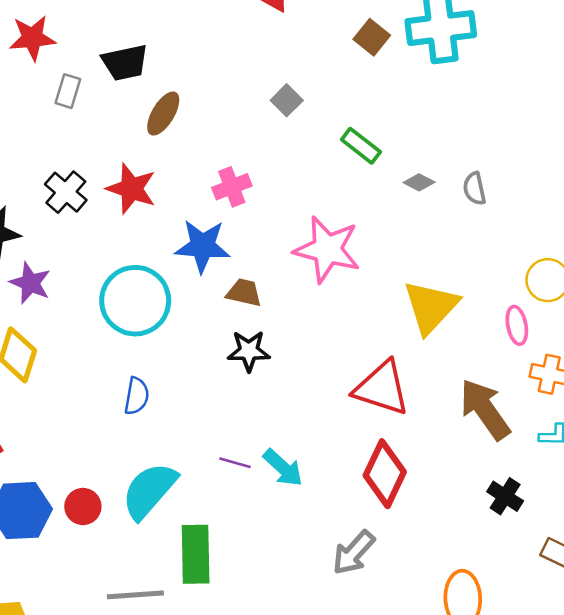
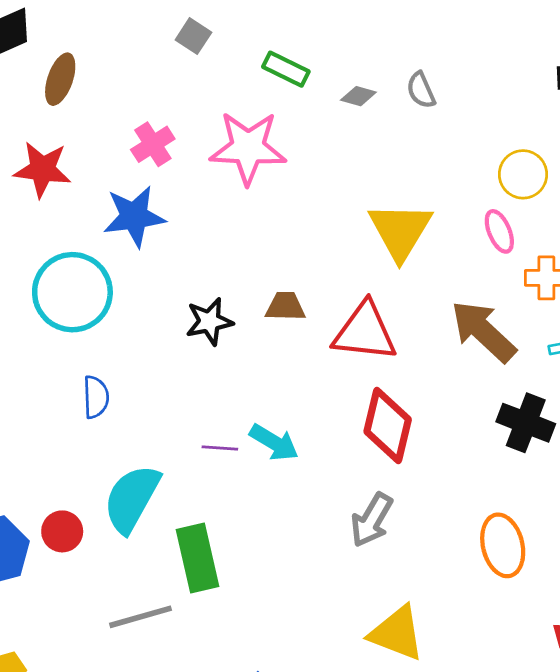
pink star: (327, 249) -> (248, 148), moved
brown trapezoid: (244, 293) -> (285, 306), moved
black cross: (505, 496) -> (526, 423), size x1.4

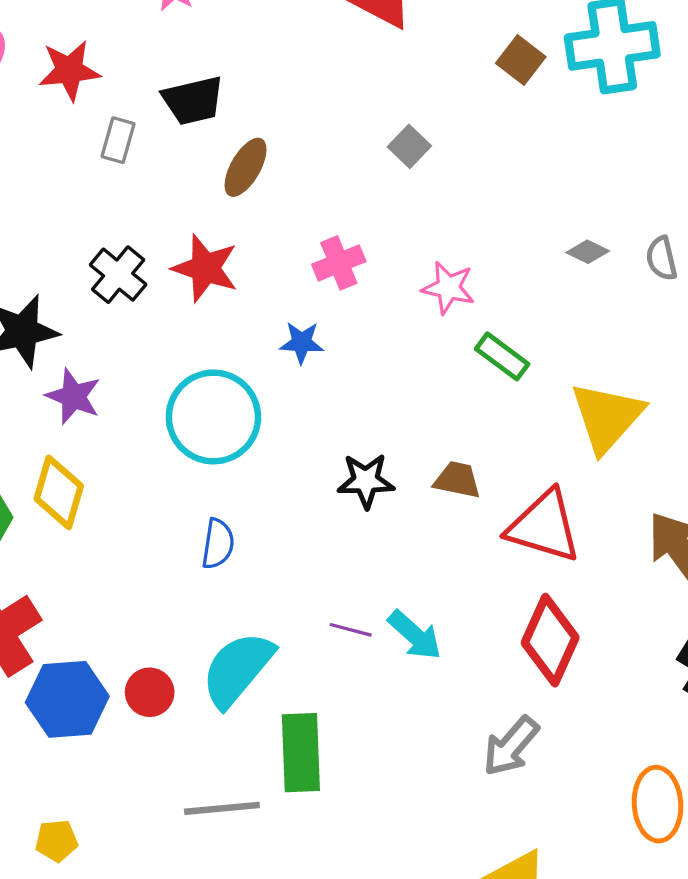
green rectangle: (286, 69) -> (502, 356), moved
pink star: (248, 148) -> (448, 288), size x0.6
blue star: (134, 216) -> (302, 343), size x0.6

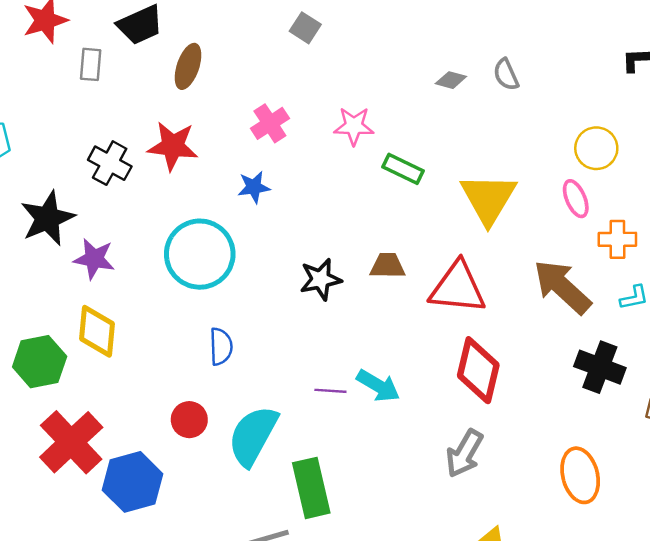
red circle: (150, 692) -> (189, 420), moved

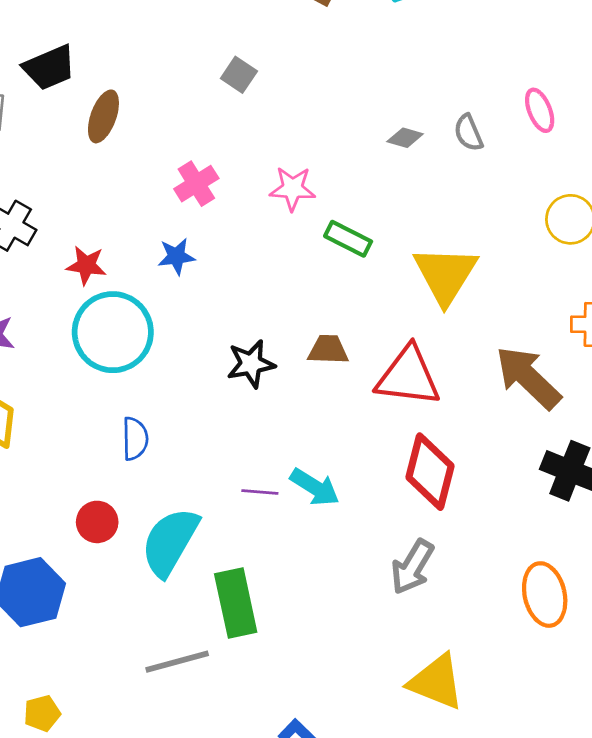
red star: (173, 146) -> (86, 265), moved, size x0.7
pink ellipse: (576, 199) -> (540, 110), moved

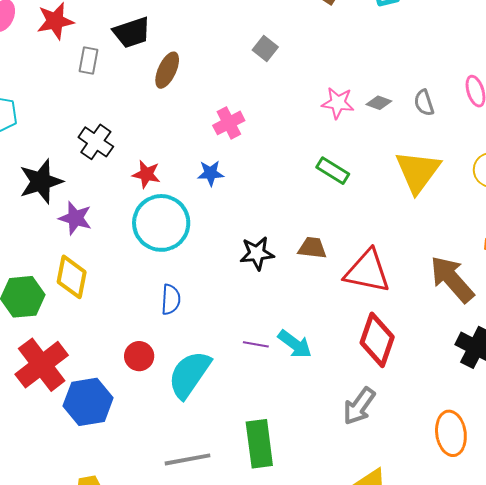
pink star: (293, 189) -> (338, 103), moved
yellow triangle: (445, 275) -> (418, 172), moved
green rectangle: (236, 603) -> (259, 444), moved

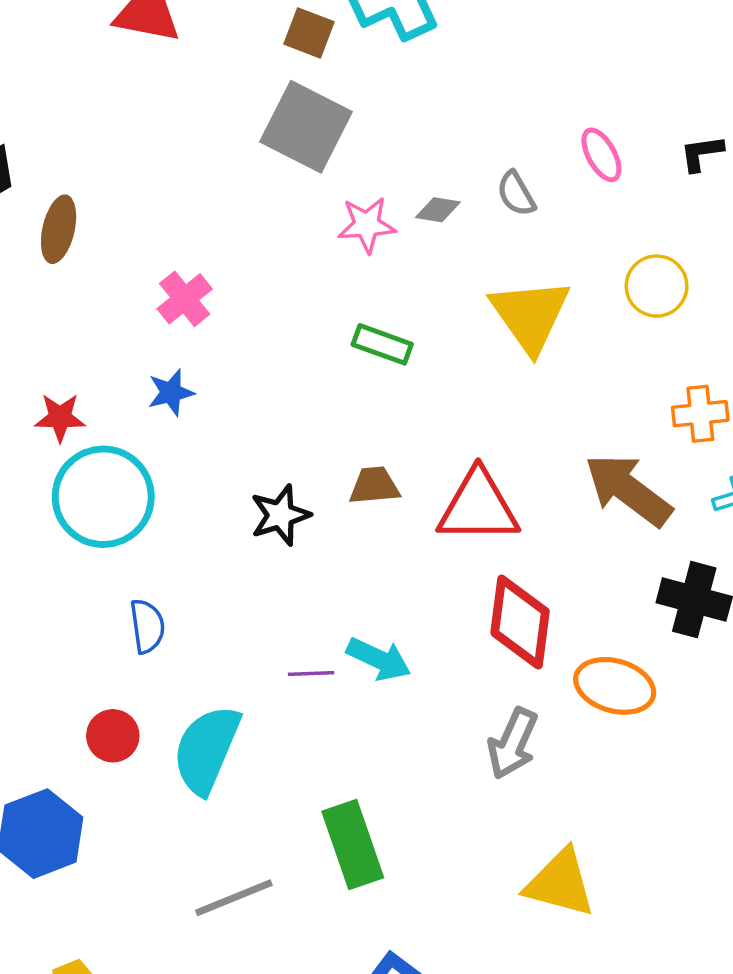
gray square: (265, 49) -> (306, 127), moved, size x2.0
orange ellipse: (451, 433) -> (615, 686), moved, turned -54

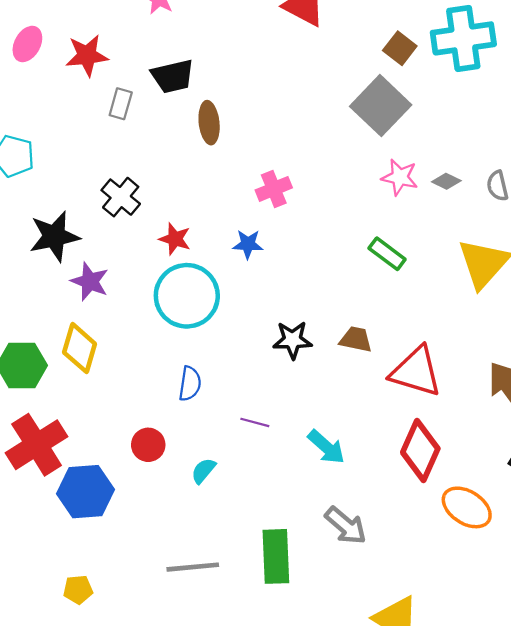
brown ellipse: (59, 229) -> (209, 123), turned -36
purple line: (311, 674) -> (255, 422), moved
gray arrow: (513, 744) -> (346, 526), moved, turned -90
cyan semicircle: (207, 749) -> (203, 471), size x0.5

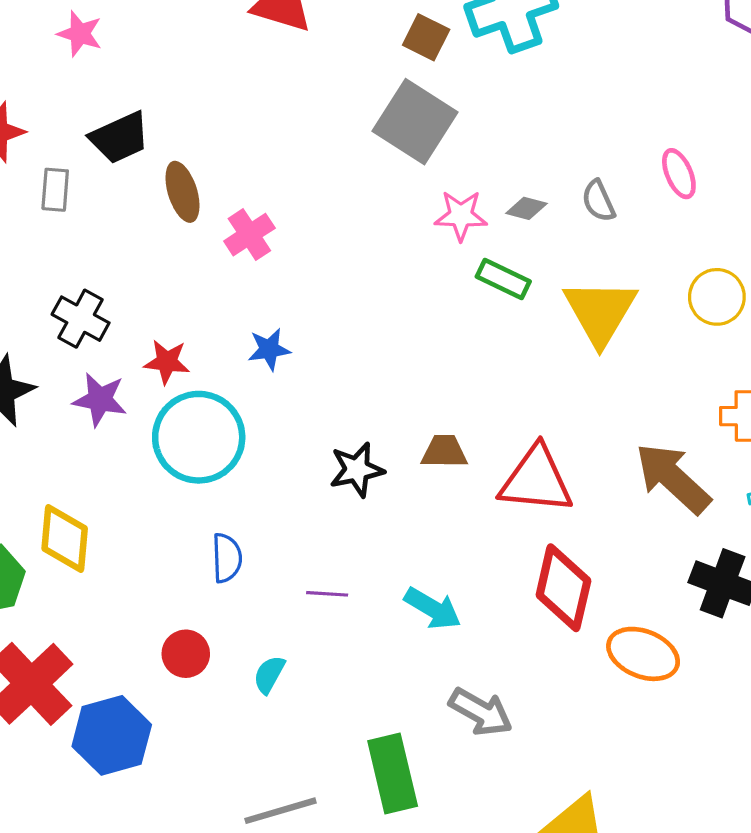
pink cross: (274, 189) -> (249, 235), moved
green rectangle: (387, 254) -> (503, 279), moved
purple star: (90, 281) -> (100, 400), moved

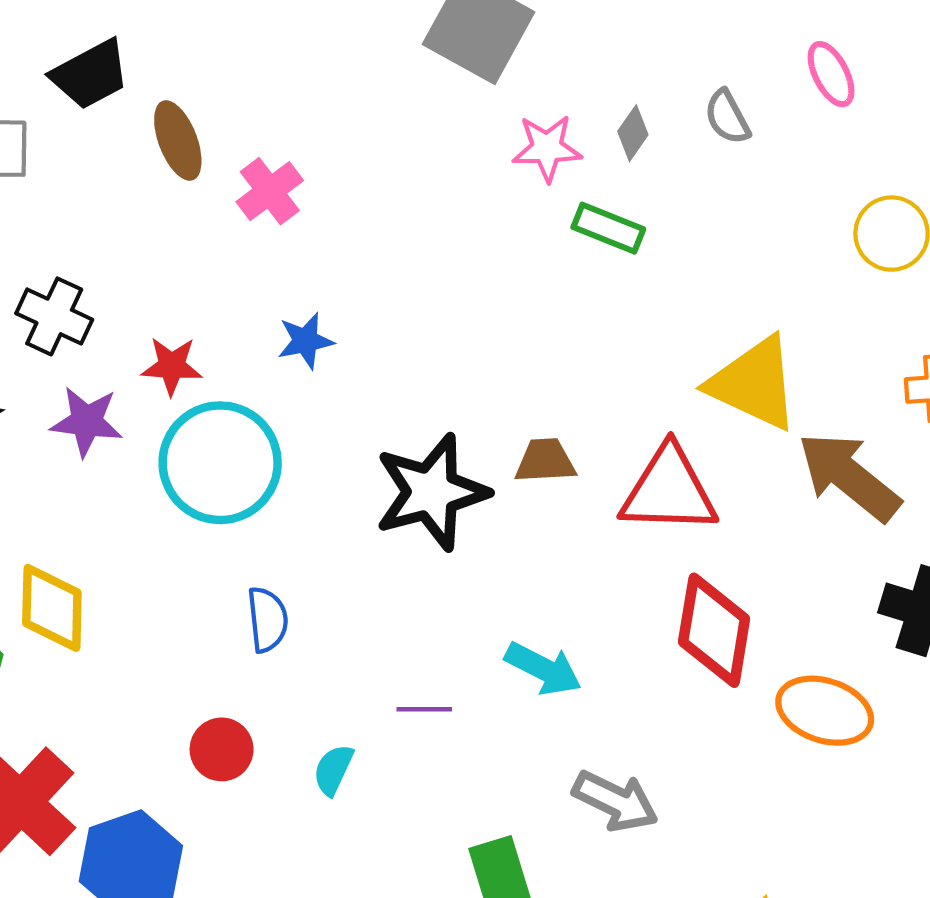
gray diamond: (526, 208) -> (633, 133), turned -66
yellow triangle: (600, 312) -> (754, 383), moved, turned -32
black star: (357, 470) -> (431, 492), size x1.6
purple line: (327, 594) -> (424, 709), moved

